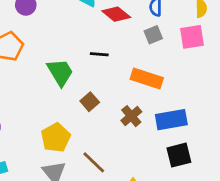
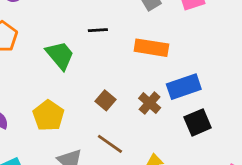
brown square: (90, 102) -> (105, 100), moved
brown cross: (131, 116) -> (150, 103), moved
yellow pentagon: (56, 138) -> (48, 116), moved

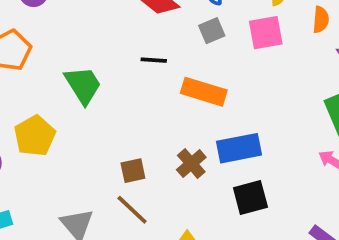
black line: (98, 30) -> (154, 60), moved
brown square: (105, 100) -> (133, 171), moved, turned 30
yellow pentagon: (48, 116) -> (35, 136), moved

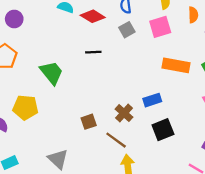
orange rectangle: (204, 92) -> (176, 65), moved
yellow pentagon: (35, 136) -> (25, 107), turned -30
blue rectangle: (239, 148) -> (152, 100), size x0.7
brown line: (132, 210) -> (116, 140), moved

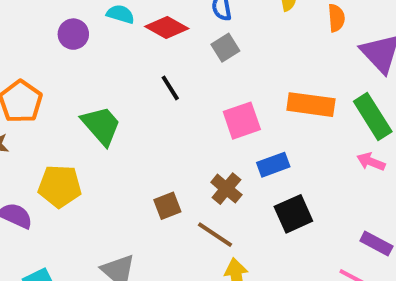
purple circle: (14, 19) -> (73, 34), moved
pink square: (160, 27) -> (242, 121), moved
black line: (93, 52) -> (170, 88), turned 63

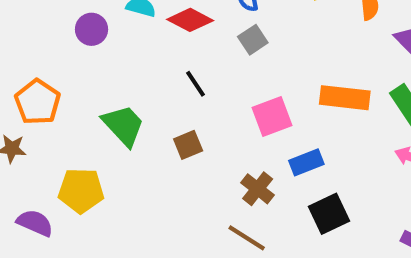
brown square: (167, 206) -> (188, 145), moved

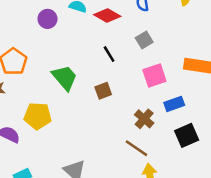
gray square: (253, 40) -> (144, 40), moved

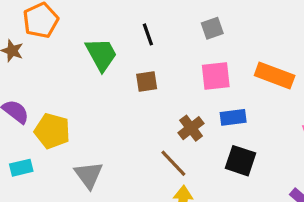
black line: (109, 54) -> (148, 34), moved
yellow pentagon: (38, 116) -> (52, 131), moved
black square: (187, 135) -> (240, 161), turned 30

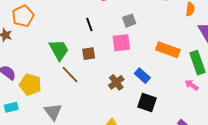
green trapezoid: (101, 54) -> (59, 50), moved
pink square: (216, 76) -> (121, 43), moved
blue rectangle: (233, 117) -> (142, 76), turned 49
brown line: (173, 163) -> (70, 74), moved

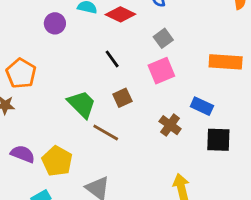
yellow pentagon: (30, 85) -> (57, 161), turned 30

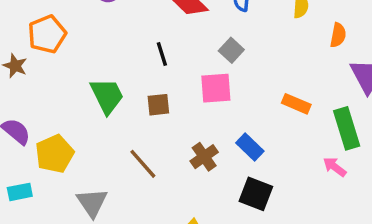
gray square: (163, 38) -> (231, 50), turned -30
orange rectangle: (226, 62) -> (296, 104), size x0.7
brown line: (106, 132) -> (143, 164), moved

